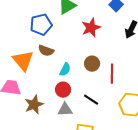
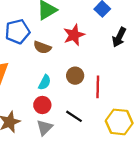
brown semicircle: (46, 51) -> (42, 47), moved
gray triangle: (65, 110) -> (45, 128), turned -42

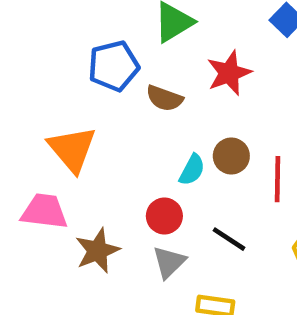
cyan semicircle: (45, 82) -> (192, 170), moved

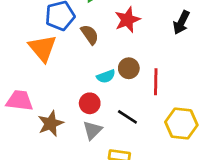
brown semicircle: (164, 98) -> (90, 35), turned -145
orange triangle: (72, 149) -> (43, 48), moved
cyan semicircle: (192, 170) -> (106, 76), turned 42

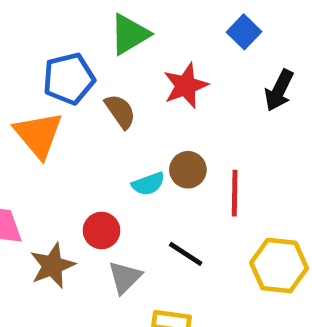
red circle: (90, 103) -> (101, 231), moved

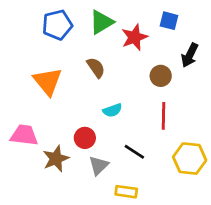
blue square: (244, 32) -> (169, 21), turned -30
blue pentagon: (69, 79) -> (57, 25), moved
red star: (186, 86) -> (134, 37), moved
brown circle: (188, 170) -> (161, 76), moved

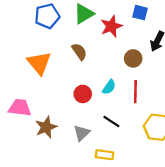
cyan semicircle: (112, 110) -> (109, 87), moved, turned -35
red circle: (85, 138) -> (83, 94), moved

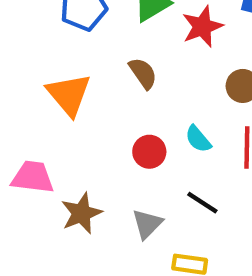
cyan semicircle: (109, 87) -> (198, 139), turned 105

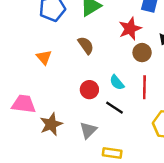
red star: (202, 27) -> (130, 29), moved
orange triangle: (69, 94) -> (44, 57), size x0.6
black line: (202, 203) -> (115, 108), moved

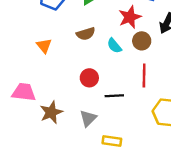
brown semicircle: (86, 45) -> (86, 34), turned 108
cyan semicircle: (117, 82) -> (114, 46), moved
black line: (115, 108) -> (114, 96), turned -36

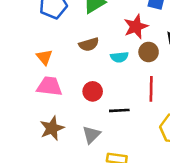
cyan semicircle: (114, 46) -> (119, 57), turned -56
pink trapezoid: (24, 92) -> (49, 86), moved

